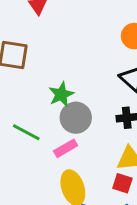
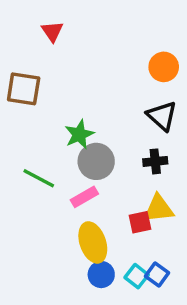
red square: (122, 183) -> (140, 222), moved, turned -30

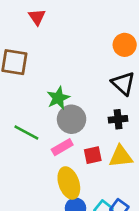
red square: (140, 222) -> (93, 155), moved

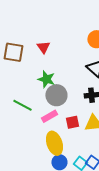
red triangle: (37, 17) -> (43, 47), moved
green star: (58, 98) -> (46, 79), turned -30

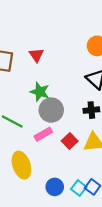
red square: (72, 122) -> (70, 141), turned -32
yellow ellipse: (54, 143) -> (21, 165), moved

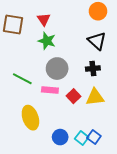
green star: (40, 92) -> (47, 41), moved
pink rectangle: (43, 134) -> (50, 90), turned 35

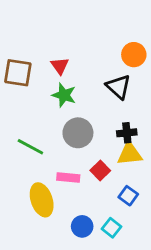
black triangle: (97, 41) -> (118, 87), moved
pink rectangle: (50, 90) -> (68, 178), moved
yellow triangle: (95, 97) -> (130, 154), moved
blue square: (94, 137) -> (128, 196), moved

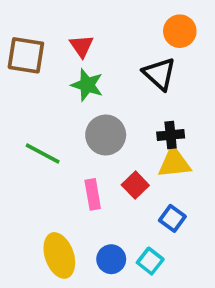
pink rectangle: (68, 178) -> (93, 194), turned 75
yellow ellipse: (42, 200) -> (59, 255), moved

